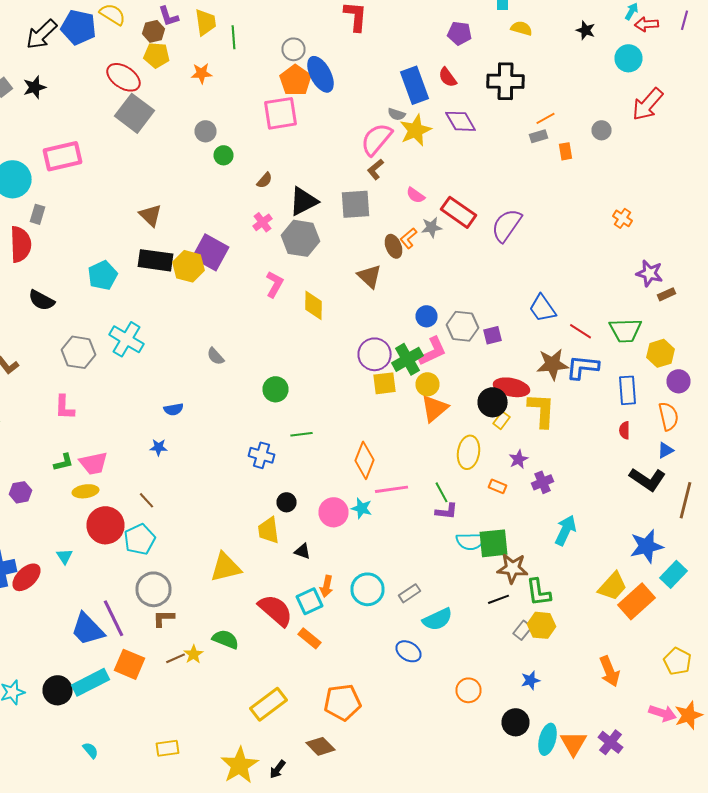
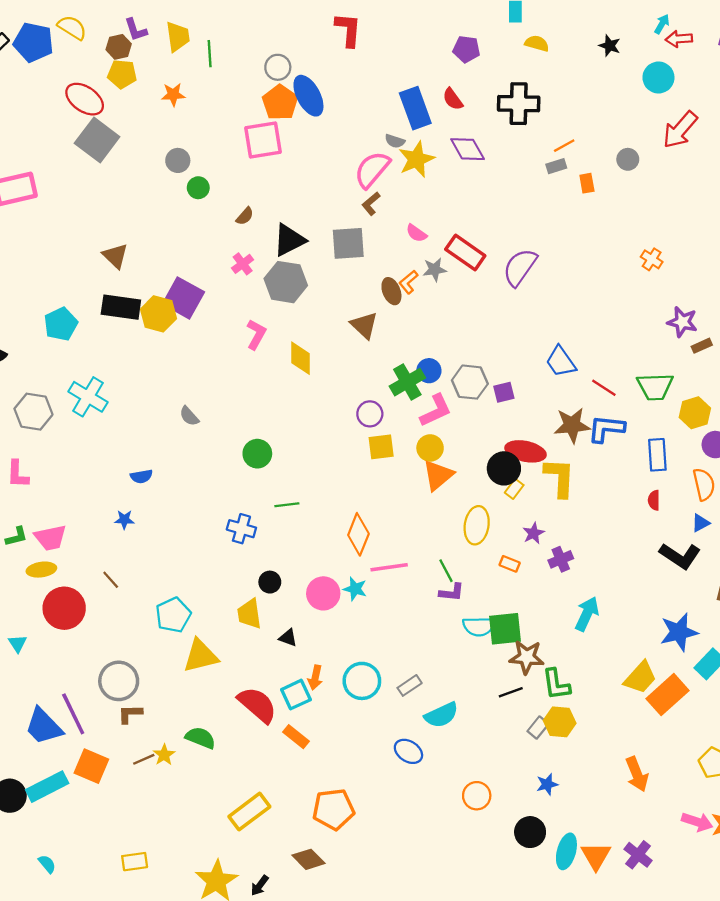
purple circle: (374, 354) -> (370, 414), size x0.7
green cross: (408, 359) -> (407, 382), moved
cyan pentagon: (140, 539) -> (173, 615), moved

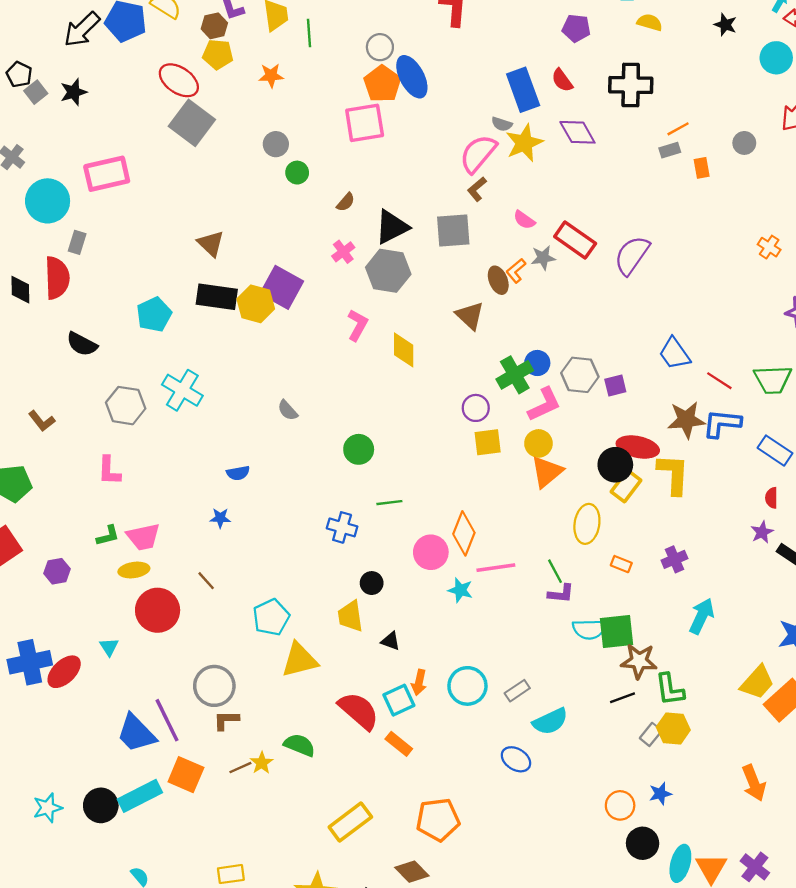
blue rectangle: (657, 455) -> (775, 451), turned -52
yellow rectangle: (514, 489) -> (626, 486), size x1.5
purple star: (533, 533) -> (762, 532), moved
pink circle: (323, 593) -> (431, 552), moved
orange circle: (477, 796) -> (620, 805), moved

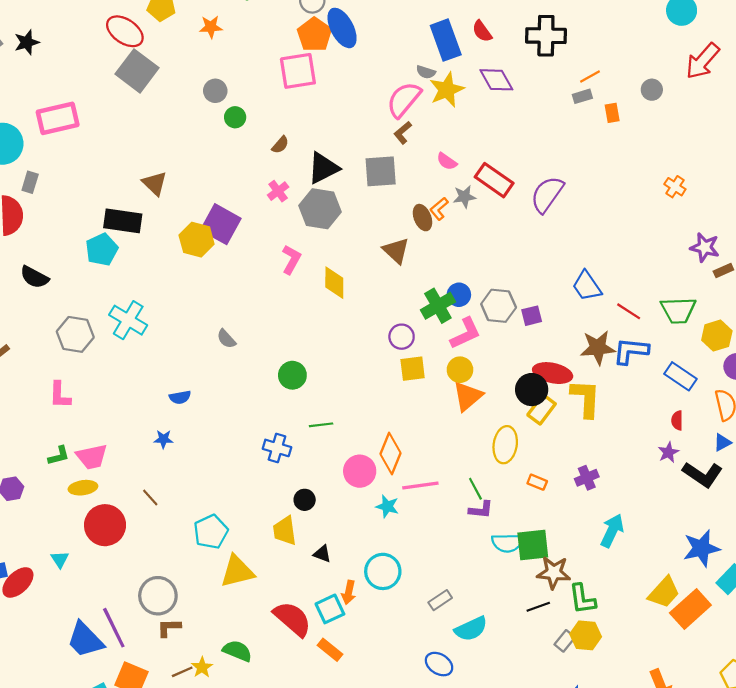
black rectangle: (217, 297) -> (123, 221), moved
cyan circle: (467, 686) -> (383, 571), moved

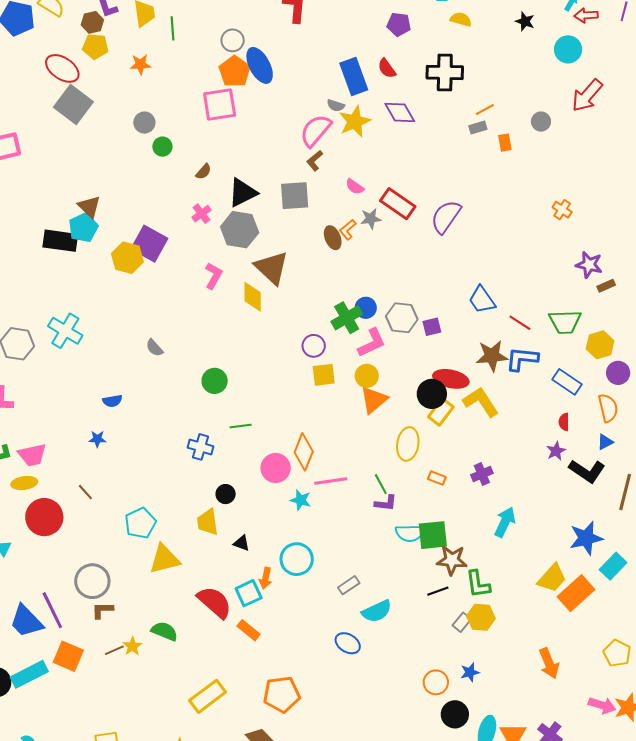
cyan pentagon: (102, 250) -> (83, 228), moved
brown triangle: (396, 251) -> (272, 268), moved, size x1.4
yellow L-shape: (586, 398) -> (481, 402), turned -36

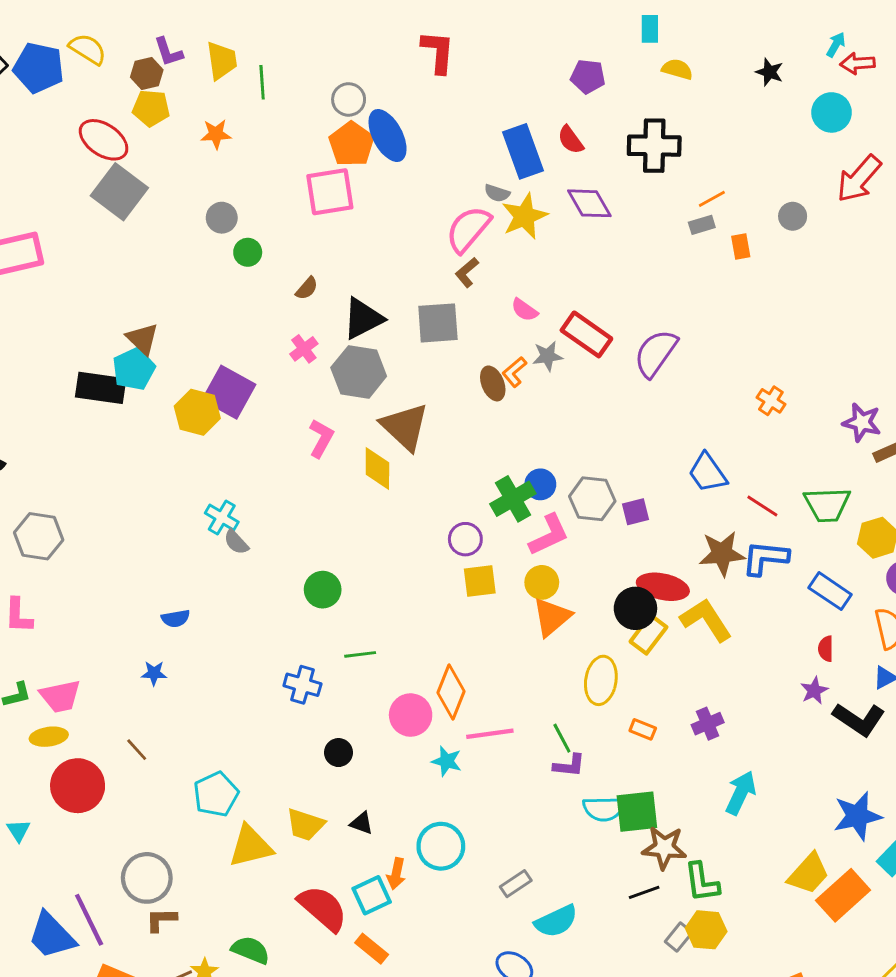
orange cross: (562, 210) -> (771, 401), moved
cyan cross: (65, 331) -> (222, 518), moved, size x0.7
yellow trapezoid: (208, 522) -> (305, 825), moved, turned -64

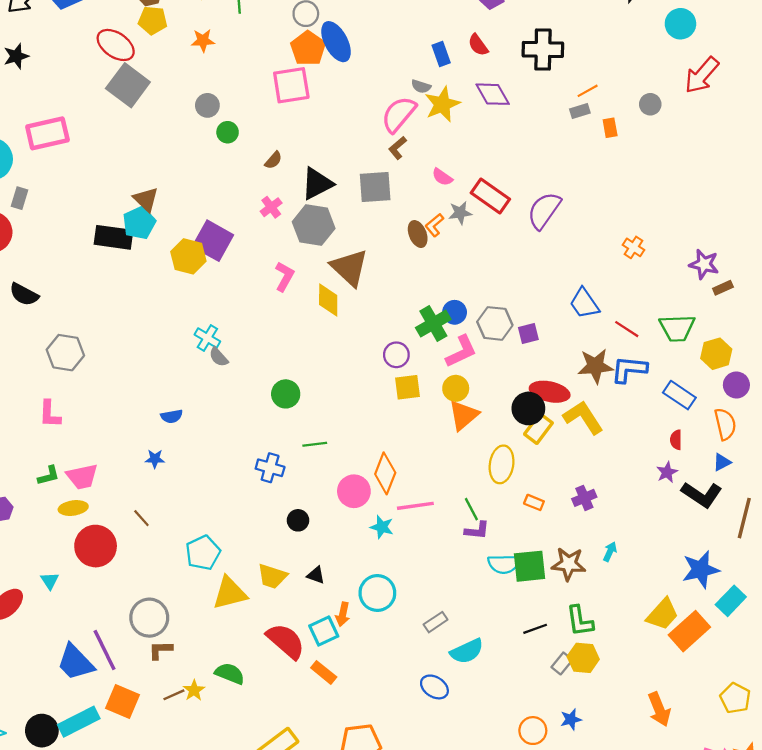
blue rectangle: (523, 151) -> (441, 54), size x0.6
cyan arrow: (741, 793) -> (610, 552), size x0.6
brown star: (664, 848) -> (569, 564), moved

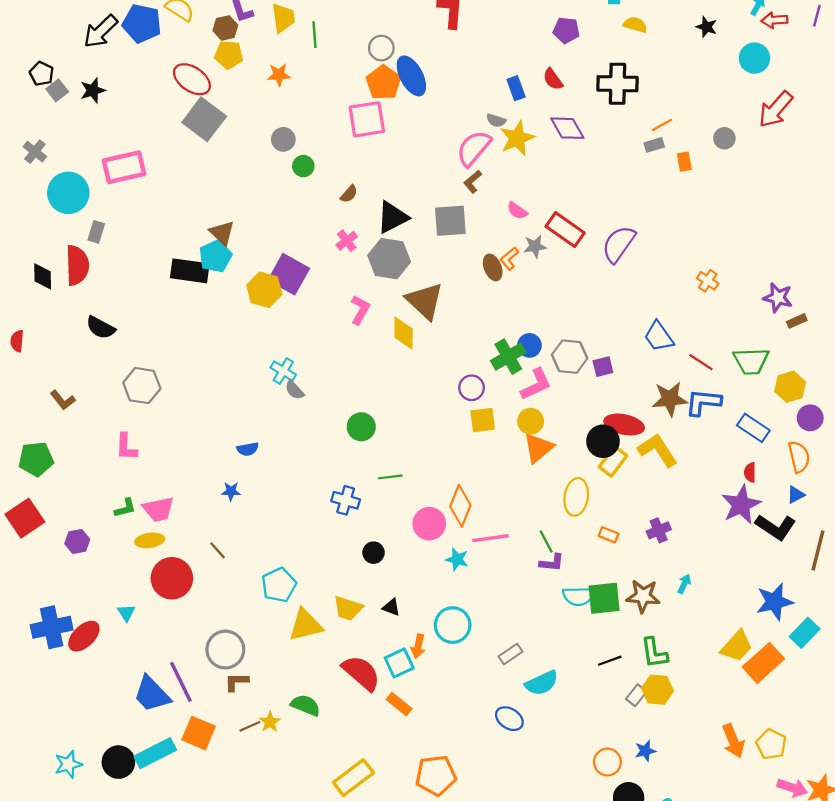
purple star: (667, 472) -> (741, 505), size x1.8
yellow pentagon: (735, 698) -> (771, 744), moved

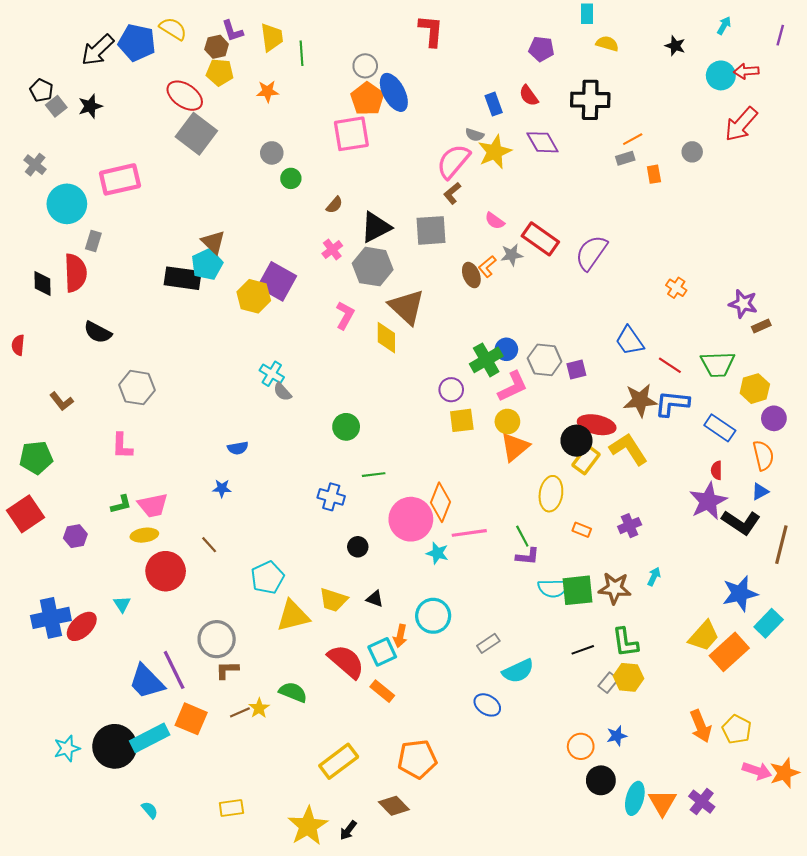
red arrow: (775, 20) -> (746, 71), moved
pink circle: (429, 524) -> (411, 519), size x1.4
black circle: (118, 762) -> (115, 746), size x1.4

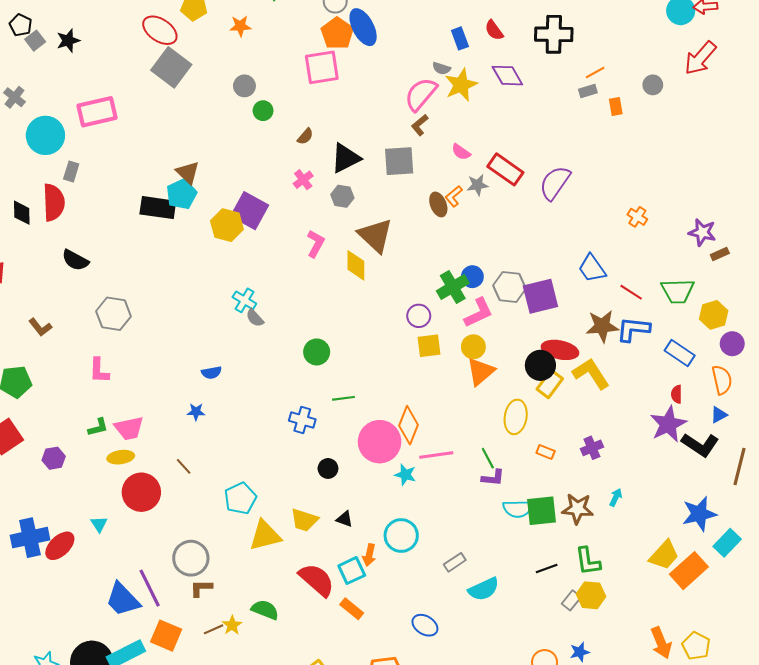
gray hexagon: (373, 267) -> (342, 196), size x0.6
purple square: (576, 369) -> (540, 296), size x1.8
blue ellipse: (487, 705) -> (425, 625), moved

